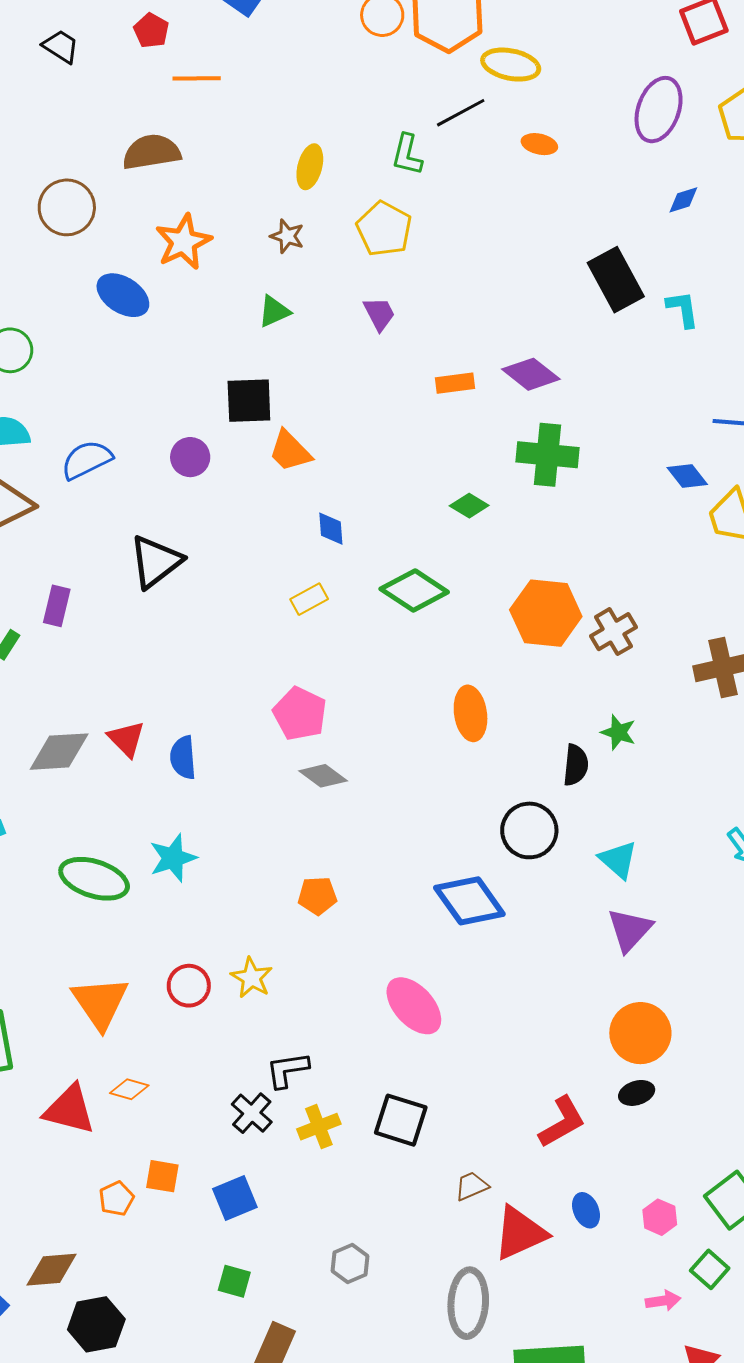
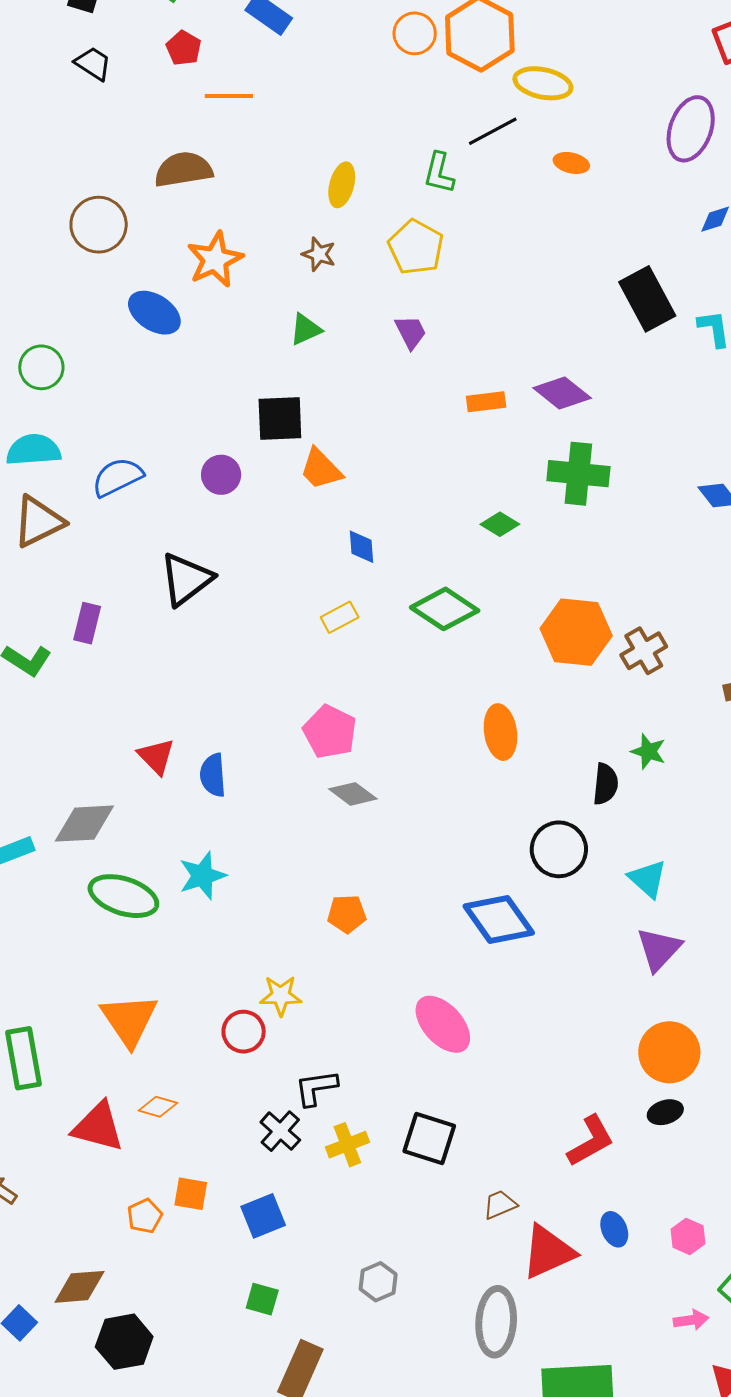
gray diamond: (59, 752) -> (84, 824), moved
yellow star: (252, 978) -> (281, 996), turned -30
red circle: (189, 986) -> (244, 1032), moved

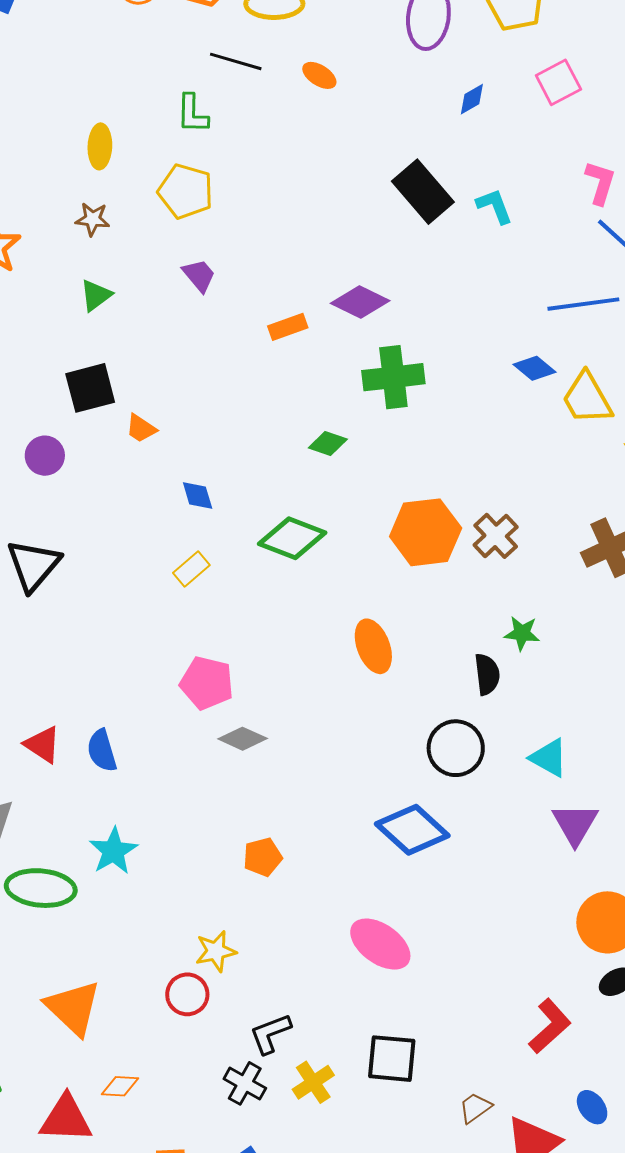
black line: (493, 131) -> (236, 61), turned 57
orange ellipse: (571, 163) -> (319, 75), turned 32
orange trapezoid: (321, 469) -> (141, 428), size x0.7

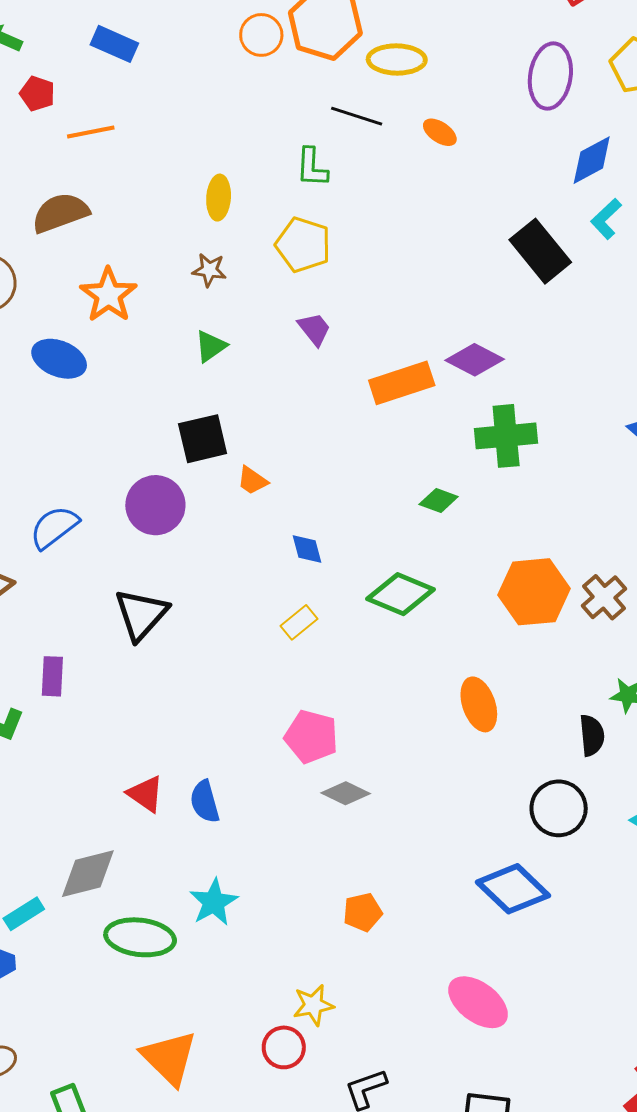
blue diamond: (472, 99) -> (592, 160), size x1.6
cyan L-shape: (494, 206) -> (606, 219), moved, turned -114
orange rectangle: (288, 327) -> (402, 383), size x1.6
purple circle: (45, 456) -> (155, 505), size x1.5

